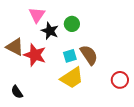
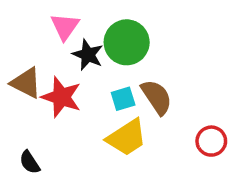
green circle: (72, 24) -> (127, 42), size x1.6

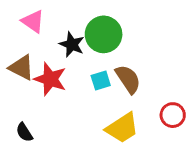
pink triangle: (65, 26) -> (33, 21), moved, turned -30
yellow trapezoid: (127, 138) -> (122, 128), moved

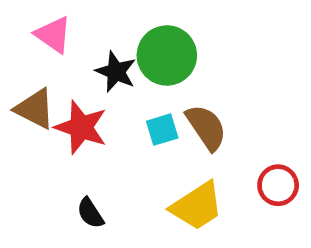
black semicircle: (24, 132) -> (90, 213), moved

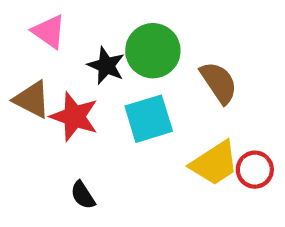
brown semicircle: (206, 127) -> (219, 83), moved
cyan square: (162, 130) -> (149, 119), size x1.6
yellow trapezoid: (197, 206) -> (214, 163), moved

